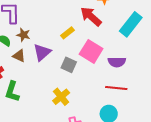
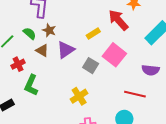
purple semicircle: (117, 62) -> (151, 70), moved

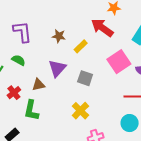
brown star: (49, 30) -> (59, 36), moved
brown triangle: (42, 50) -> (38, 85), moved, turned -32
pink square: (114, 55) -> (119, 62), moved, turned 30

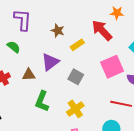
green L-shape: (31, 110) -> (42, 101), moved
yellow cross: (80, 111) -> (75, 109), moved

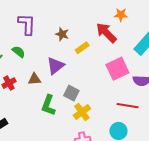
gray square: (76, 77) -> (71, 93), moved

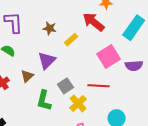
brown triangle: (34, 79) -> (27, 76), turned -32
gray square: (71, 93) -> (65, 86), turned 35
red line: (128, 106) -> (98, 86), moved

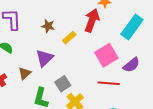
red arrow: (93, 22) -> (92, 20), turned 70
purple semicircle: (134, 66) -> (131, 65), turned -36
red line: (98, 86) -> (109, 83), moved

